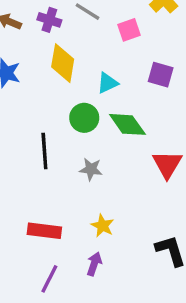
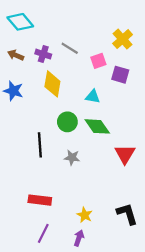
purple square: (161, 75) -> (120, 75), moved
cyan triangle: (107, 83) -> (93, 97), moved, turned 35
yellow star: (102, 226) -> (85, 215), moved
purple arrow: (94, 264) -> (79, 238), moved

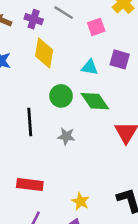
purple square: (120, 75) -> (120, 59), moved

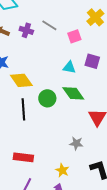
yellow diamond: (44, 53) -> (21, 80), moved, turned -45
green circle: (61, 96) -> (47, 98), moved
gray star: (66, 136) -> (76, 143), moved

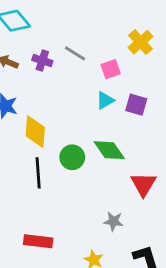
cyan triangle: (69, 67) -> (105, 100), moved, turned -40
yellow diamond: (21, 80) -> (35, 132), turned 40

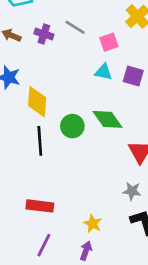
cyan triangle: (105, 100) -> (103, 72), turned 42
gray star: (113, 221) -> (132, 191), moved

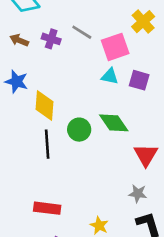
pink square: (109, 42) -> (115, 47), size x1.5

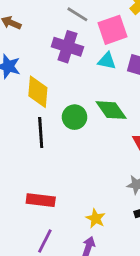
purple cross: (51, 39) -> (67, 47), moved, size x1.5

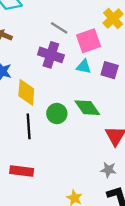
red rectangle: (41, 200) -> (22, 171), moved

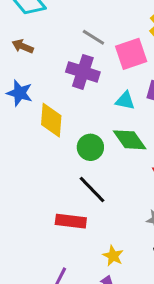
cyan triangle: (84, 67) -> (125, 101), moved
black line: (29, 126) -> (92, 189), moved, turned -40
red rectangle: (22, 171) -> (71, 221), moved

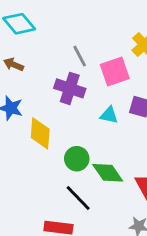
gray line: (93, 37) -> (80, 56), turned 30
green diamond: (130, 140) -> (108, 173), moved

